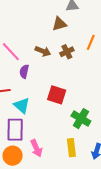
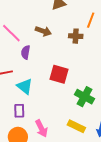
brown cross: (67, 52) -> (76, 36), moved, turned 32
purple rectangle: (15, 130) -> (19, 111), size x0.6
yellow rectangle: (71, 148) -> (76, 126), turned -54

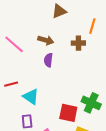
purple semicircle: (26, 52) -> (48, 60), moved
red square: (59, 74) -> (68, 113), moved

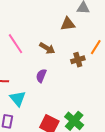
brown cross: (78, 43) -> (78, 60), turned -32
purple semicircle: (48, 60) -> (41, 76), moved

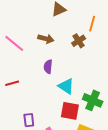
cyan triangle: (18, 99) -> (66, 86), moved

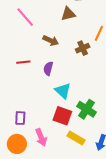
pink line: (14, 43) -> (25, 17), moved
red line: (12, 83) -> (23, 62), moved

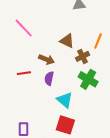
brown triangle: (68, 14) -> (67, 41), moved, turned 42
brown arrow: (51, 41) -> (47, 59), moved
green cross: (87, 109) -> (88, 79), moved

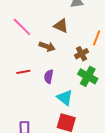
brown triangle: (67, 41) -> (61, 26), moved
brown arrow: (47, 59) -> (47, 47), moved

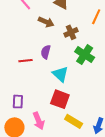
brown cross: (81, 54) -> (71, 32), moved
red line: (23, 72) -> (26, 61), moved

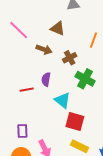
red square: (60, 99) -> (75, 122), moved

